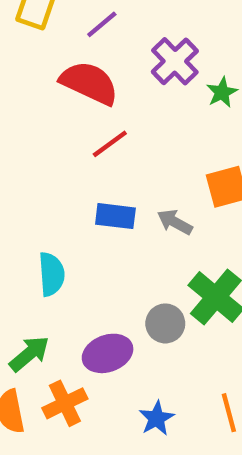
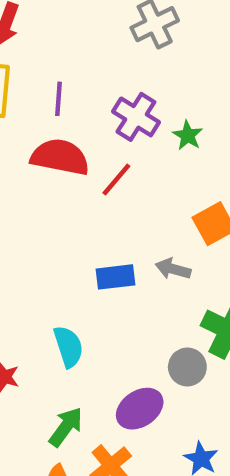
purple line: (102, 24) -> (58, 99), turned -32
red line: (110, 144) -> (116, 179), moved

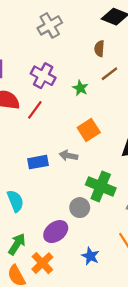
green star: (188, 135) -> (80, 88), moved

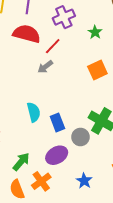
purple cross: (43, 76) -> (64, 17), turned 30
gray arrow: (68, 156) -> (45, 67), moved, turned -56
blue rectangle: (38, 162) -> (57, 123), moved, turned 72
cyan semicircle: (15, 201) -> (34, 112), moved

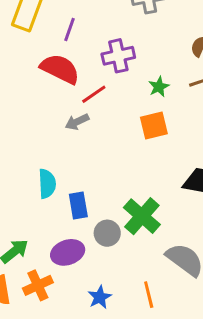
orange square: (97, 70) -> (154, 125), moved

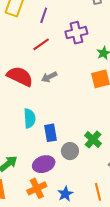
red semicircle: (60, 69) -> (20, 76), moved
red line: (94, 94) -> (41, 44), moved
green cross: (142, 216) -> (93, 139), size x0.7
orange cross: (38, 285) -> (37, 188), moved

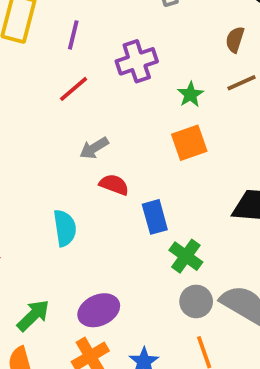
red semicircle: (20, 76) -> (114, 185), moved, size x0.6
blue rectangle: (51, 133) -> (155, 217), moved
gray circle: (70, 151) -> (196, 301), moved

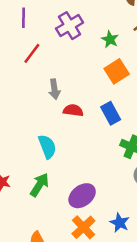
gray arrow: (94, 148) -> (54, 89), turned -54
blue rectangle: (155, 217) -> (111, 113), moved
green arrow: (33, 315) -> (39, 185), moved

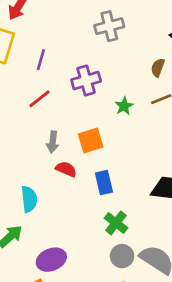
orange square: (117, 71) -> (91, 141), moved

